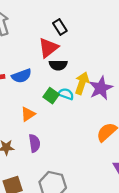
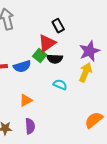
yellow arrow: (82, 83) -> (85, 72), moved
purple star: (101, 88) -> (89, 51), moved
green square: (51, 96) -> (40, 56), moved

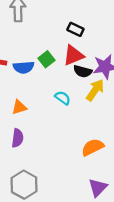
black rectangle: (58, 26) -> (75, 29), turned -48
red triangle: (47, 43) -> (73, 55), moved
black semicircle: (55, 59) -> (83, 71), moved

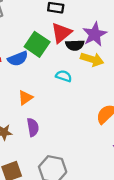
green square: (46, 59) -> (37, 44), size x1.5
yellow arrow: (95, 90) -> (92, 59), turned 90

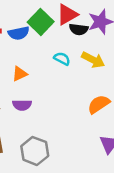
yellow arrow: (92, 59) -> (93, 60), moved
purple semicircle: (33, 127) -> (22, 105), turned 90

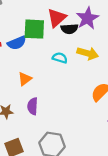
green square: (41, 22) -> (34, 29), turned -30
purple semicircle: (22, 105) -> (33, 106), turned 105

